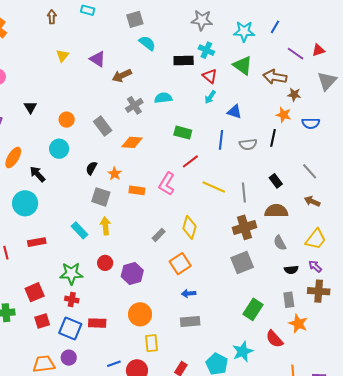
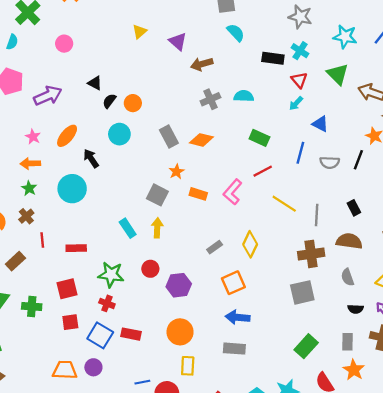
black triangle: (30, 107) -> (95, 83), turned -40
gray rectangle: (103, 126) -> (169, 137), moved
black semicircle: (91, 168) -> (109, 101), moved
red rectangle: (37, 242) -> (76, 248), moved
blue arrow: (189, 293) -> (238, 317), size x1.5

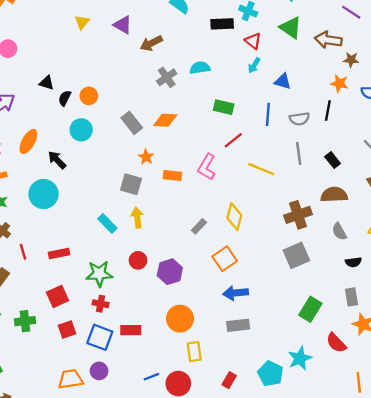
gray line: (317, 215) -> (299, 154), moved

